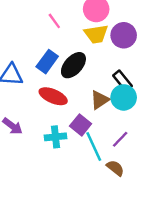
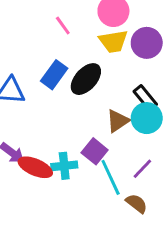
red ellipse: (53, 96) -> (35, 167), moved

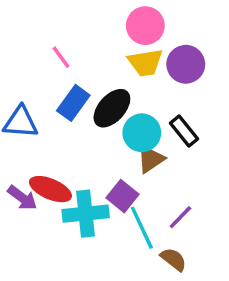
pink line: (63, 26) -> (61, 57), moved
cyan circle: (147, 118) -> (142, 133), moved
cyan cross: (64, 166) -> (86, 214), size x1.4
red ellipse: (35, 167) -> (50, 189), moved

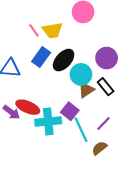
yellow trapezoid: (145, 63) -> (52, 30), moved
purple circle: (186, 64) -> (107, 58), moved
black rectangle: (184, 131) -> (106, 87), moved
brown semicircle: (173, 259) -> (99, 148), turned -77

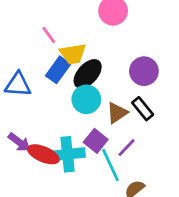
yellow trapezoid: (52, 30) -> (73, 54), moved
cyan circle: (81, 74) -> (86, 99), moved
red ellipse: (28, 107) -> (43, 154), moved
purple line: (103, 124) -> (127, 148), moved

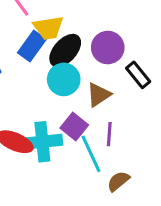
purple circle: (144, 71) -> (108, 48), moved
black rectangle: (143, 109) -> (138, 75), moved
purple line: (127, 148) -> (109, 134), turned -40

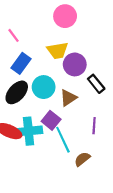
yellow trapezoid: (48, 28) -> (58, 51), moved
black ellipse: (65, 51) -> (17, 92), moved
purple line: (109, 134) -> (94, 126), moved

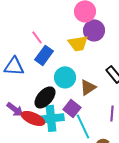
pink line: (13, 35) -> (37, 37), moved
purple circle: (75, 64) -> (94, 30), moved
black ellipse: (17, 92) -> (45, 97), moved

